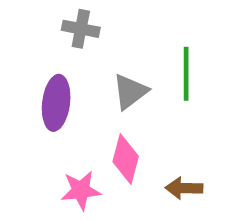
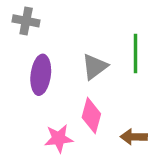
gray cross: (81, 29) -> (26, 21), moved

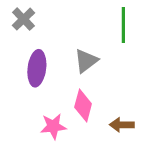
gray cross: (26, 21) -> (23, 19), turned 35
green line: (135, 54) -> (123, 25), moved

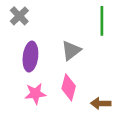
pink star: (53, 126) -> (35, 94), moved

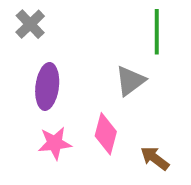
gray triangle: (71, 50) -> (130, 81), moved
brown arrow: (101, 103) -> (155, 158), turned 36

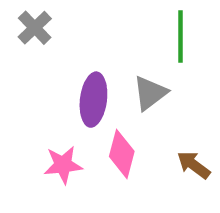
purple ellipse: (47, 86) -> (93, 100), moved
brown arrow: (155, 158) -> (194, 165), moved

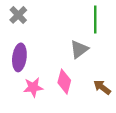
purple ellipse: (93, 100) -> (19, 57), moved

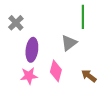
gray cross: (18, 15) -> (16, 23), moved
purple ellipse: (19, 57) -> (32, 50), moved

